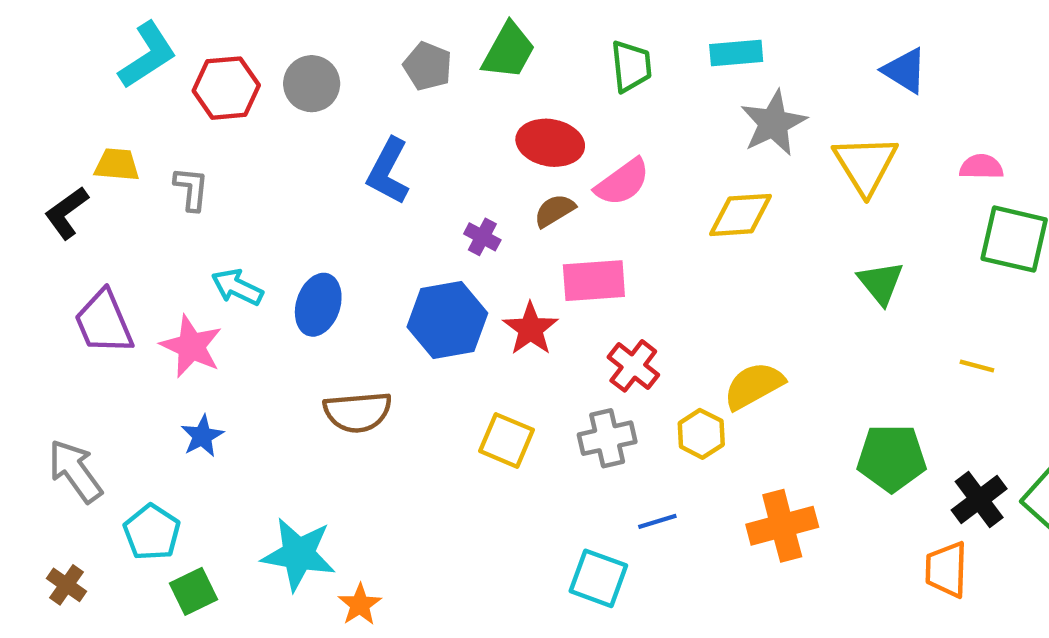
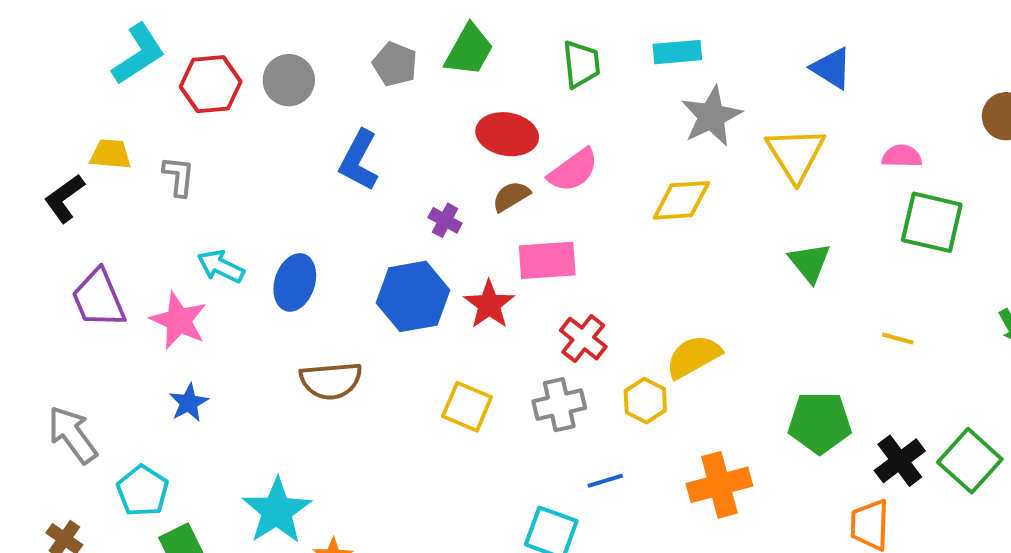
cyan star: (299, 554) -> (277, 511), turned 30

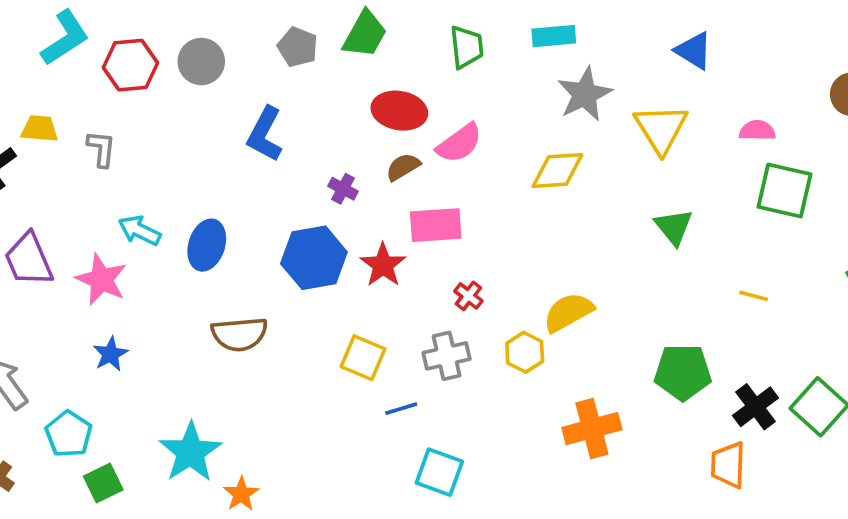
red cross: (583, 339) -> (468, 296), size x0.7
blue line: (605, 481) -> (401, 409), moved

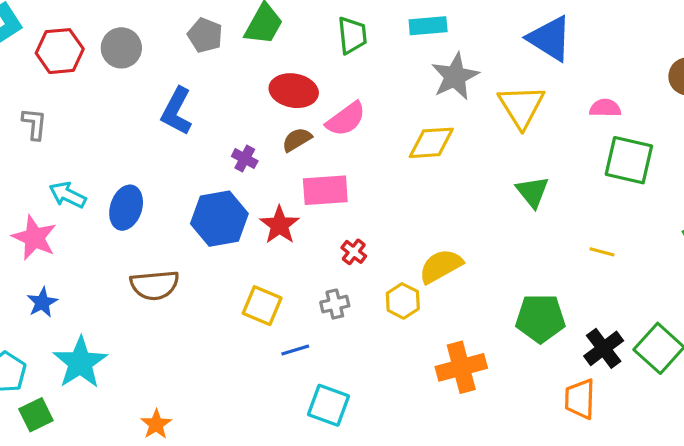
blue triangle: (694, 51) -> (550, 38), size x1.4
gray cross: (447, 356) -> (335, 304), size x0.7
cyan star: (190, 452) -> (80, 363), moved

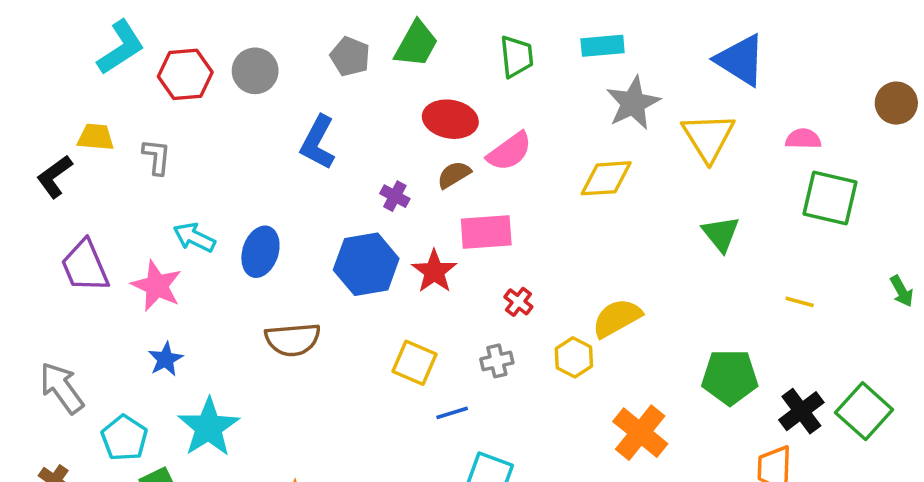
orange cross: (461, 367) -> (640, 433), turned -36

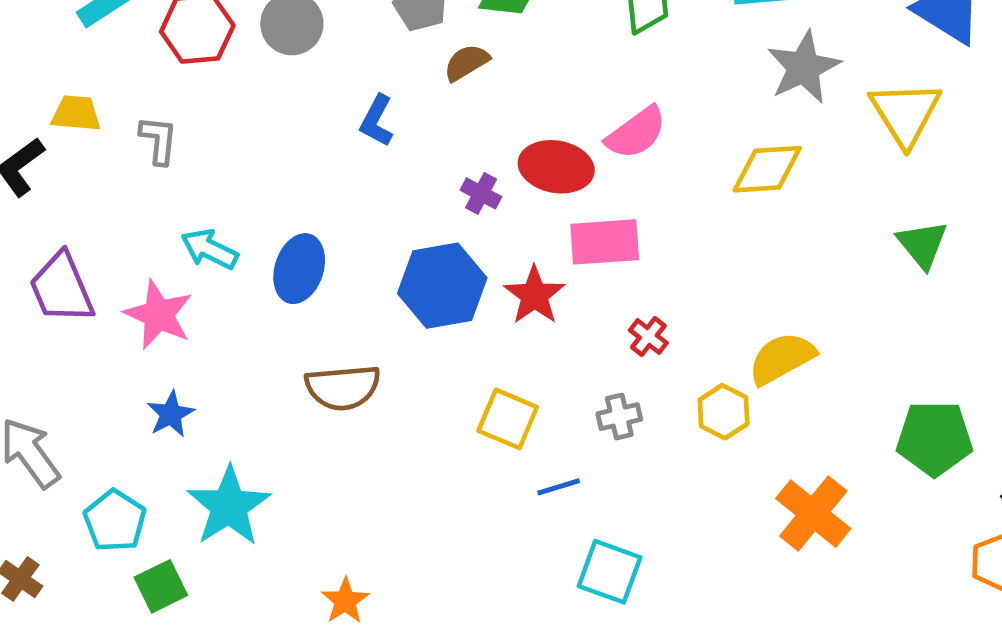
red ellipse: (450, 119) -> (556, 167), moved
blue L-shape: (318, 142) -> (377, 121), size x0.7
brown semicircle: (454, 175) -> (466, 62), moved

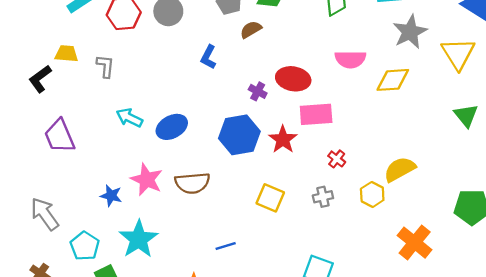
pink semicircle: (636, 133) -> (350, 59), moved, turned 36
blue ellipse: (299, 269) -> (172, 127), turned 44
pink star: (159, 315) -> (147, 180), moved
blue star: (171, 414) -> (111, 196), turned -30
blue line: (559, 487) -> (226, 246), moved

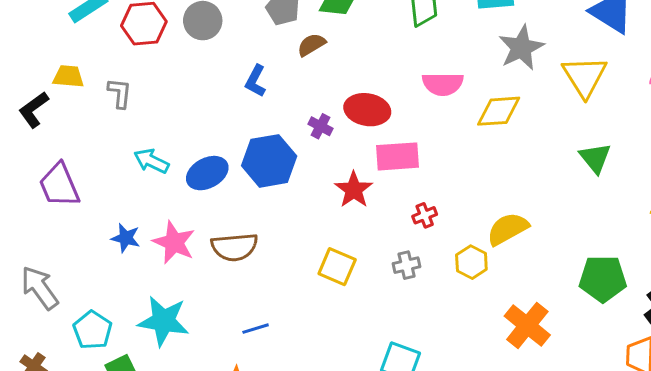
blue hexagon: (239, 135) -> (269, 161), moved
red cross: (337, 159) -> (425, 215), turned 30
blue star: (111, 196) -> (126, 238), moved
cyan star: (139, 239) -> (163, 321), turned -30
blue line: (226, 246) -> (256, 329), moved

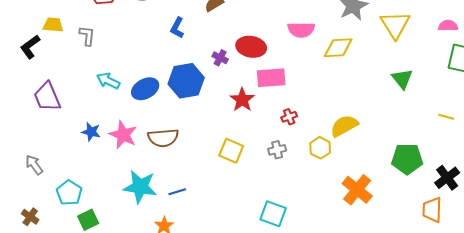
gray arrow: (40, 288) -> (34, 165), size x0.7
cyan star: (163, 321) -> (140, 187), moved

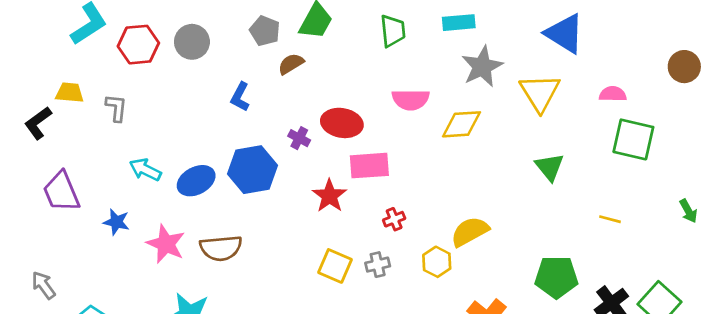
blue star: (91, 132) -> (116, 222), moved
yellow square: (231, 151) -> (335, 266), moved

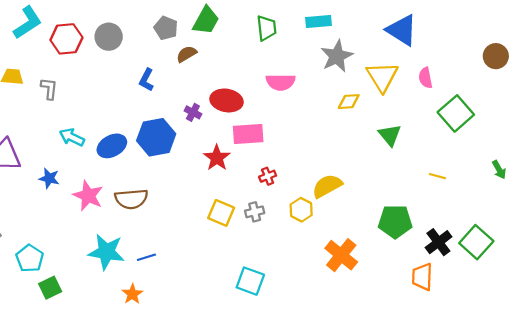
pink semicircle: (613, 94) -> (426, 78), moved, turned -102
yellow diamond: (461, 124) -> (349, 102), moved, size x0.7
green square: (633, 139) -> (456, 113), turned 36

